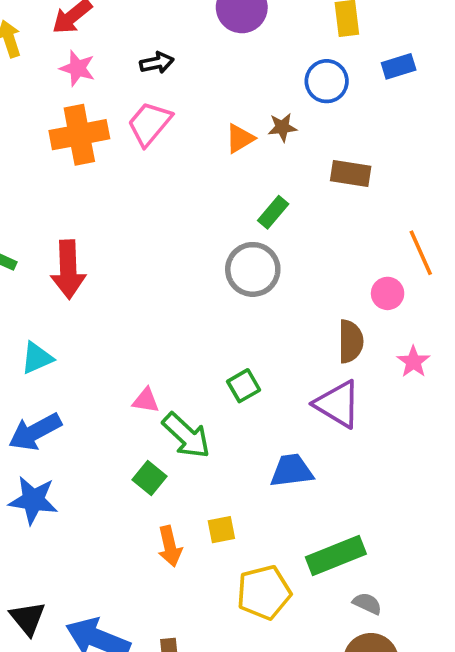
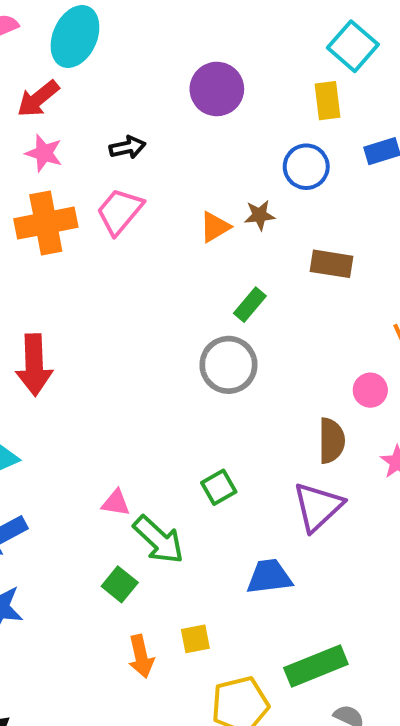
purple triangle: (338, 404) -> (318, 507), turned 46

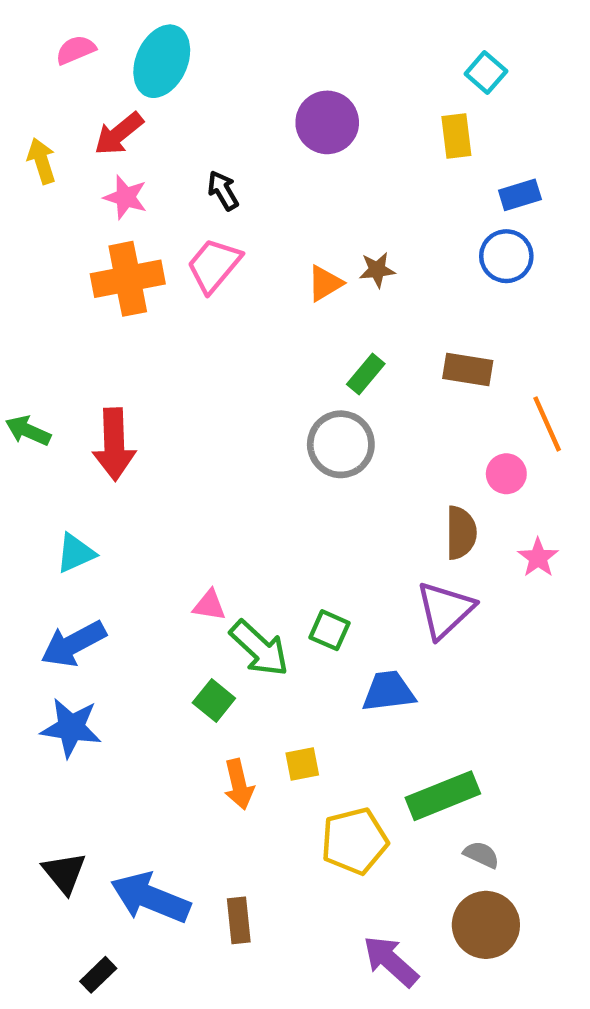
cyan square: (353, 46) -> (486, 73), size x0.7
black arrow: (127, 147) -> (223, 190), turned -108
blue circle: (306, 167) -> (506, 256), moved
brown rectangle: (331, 264) -> (468, 370), moved
green square: (219, 487) -> (330, 630), moved, turned -36

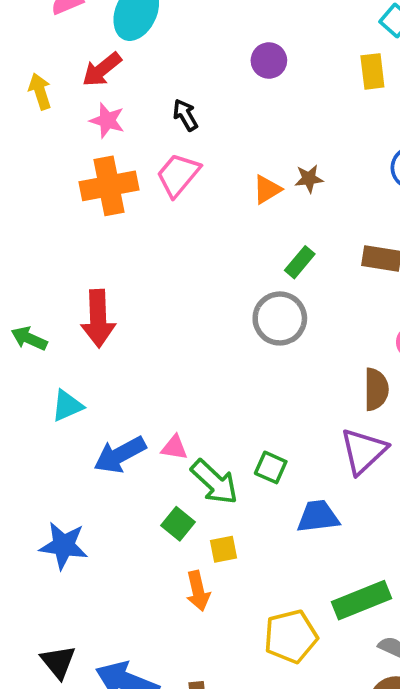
purple circle: (327, 122) -> (269, 60), size x0.7
green arrow: (28, 431) -> (29, 338), moved
blue arrow: (73, 644) -> (120, 455), moved
yellow square: (302, 764) -> (223, 549), moved

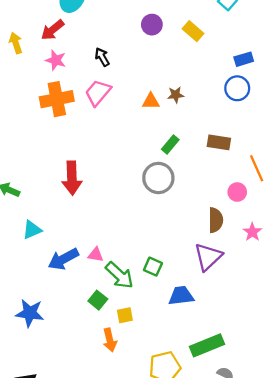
yellow rectangle: (372, 71) -> (193, 31), moved, turned -42
orange triangle: (267, 189) -> (151, 101), turned 30
red arrow: (98, 318) -> (72, 178), moved

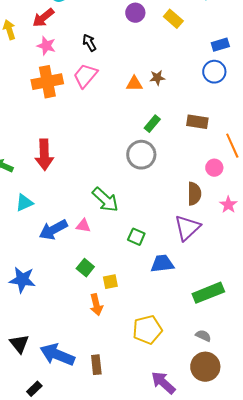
red arrow: (72, 178) -> (44, 155), moved
green arrow: (119, 275) -> (105, 200), moved
green rectangle: (207, 345) -> (208, 293), moved

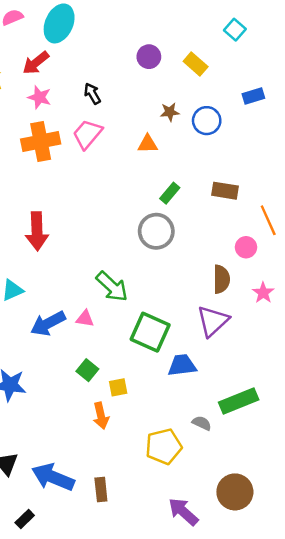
blue circle: (214, 72) -> (207, 121), moved
brown star: (157, 78) -> (170, 112), moved
green square: (136, 237) -> (150, 332), size x1.8
gray semicircle: (203, 336) -> (202, 423), moved

